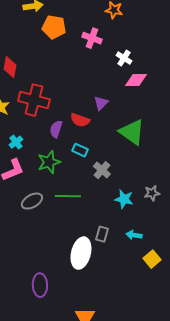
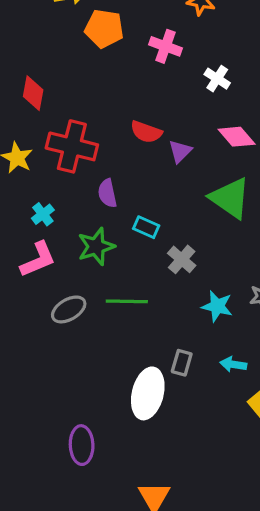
pink diamond: (136, 80) -> (237, 137), moved, turned 50
red semicircle: (80, 120) -> (146, 132), moved
purple semicircle: (56, 129) -> (107, 193), turned -30

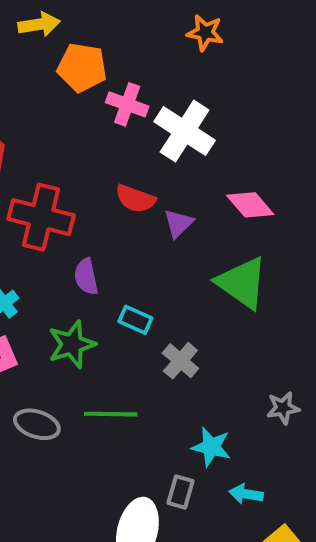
pink cross: (166, 46) -> (127, 104), moved
white cross: (217, 79) -> (185, 131), moved, size x1.8
cyan star: (217, 306) -> (211, 447), moved
gray ellipse: (69, 309) -> (37, 424), turned 48

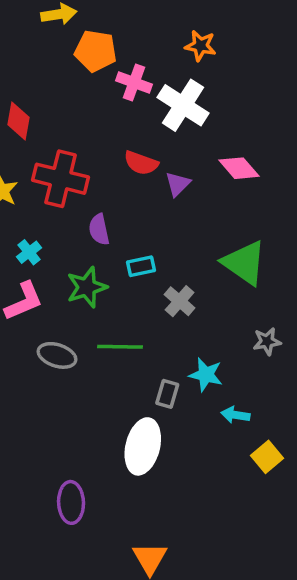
orange star: (205, 33) -> (201, 46), moved
green triangle: (242, 283) -> (244, 263), moved
cyan rectangle: (135, 320) -> (141, 266), turned -36
gray rectangle: (180, 492) -> (167, 394), moved

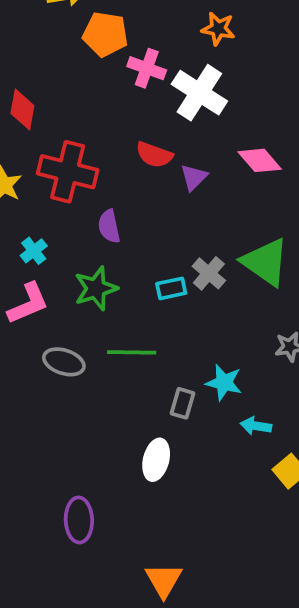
cyan rectangle: (141, 266) -> (171, 288), moved
gray cross: (180, 301) -> (209, 273), moved
white ellipse: (143, 446) -> (156, 460), size x0.7

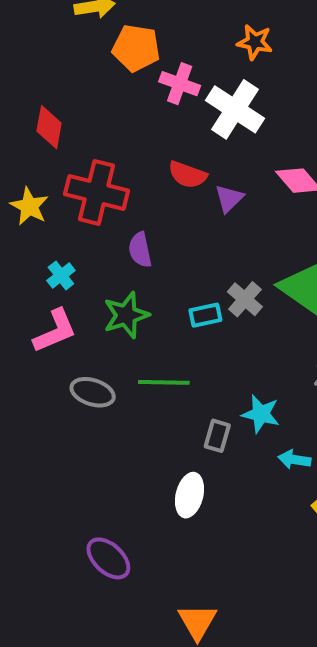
purple ellipse: (79, 520) -> (108, 558), turned -45

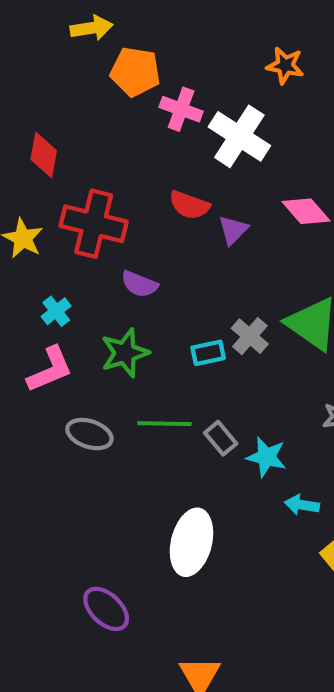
orange star: (255, 42) -> (285, 65), moved
purple semicircle: (140, 250) -> (139, 284), turned -56
gray rectangle: (217, 436) -> (221, 438), moved, turned -56
white ellipse: (189, 495) -> (191, 542), size x1.4

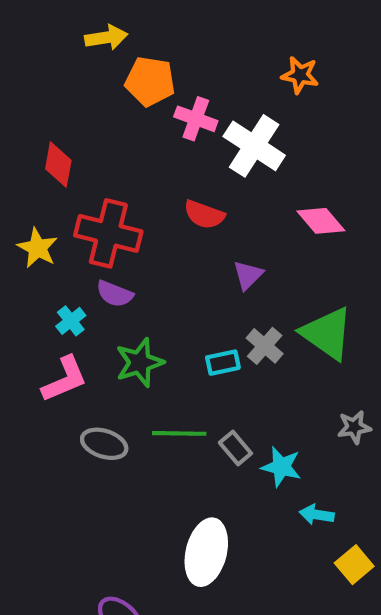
purple triangle: (233, 230) -> (248, 275), moved
purple semicircle: (139, 284) -> (115, 294), moved

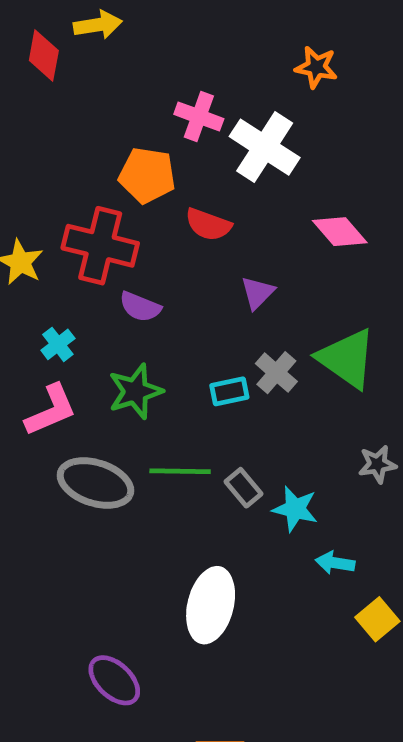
orange pentagon: (150, 81) -> (147, 175), moved
red diamond: (58, 165) -> (44, 55), moved
purple semicircle: (115, 294) -> (140, 307), moved
gray ellipse: (104, 444) -> (95, 483), size x1.4

